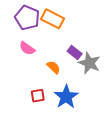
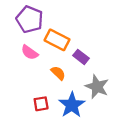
orange rectangle: (52, 19) -> (57, 40), moved
gray star: (89, 63) -> (97, 87), moved

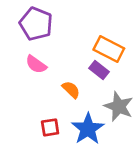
orange rectangle: (57, 40) -> (109, 49), moved

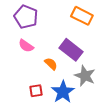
orange rectangle: (109, 49) -> (82, 16), moved
purple rectangle: (99, 70) -> (71, 50), size x1.6

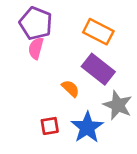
orange rectangle: (82, 16) -> (98, 32), moved
pink semicircle: (26, 46) -> (36, 48), moved, turned 70

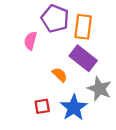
purple pentagon: (36, 23) -> (55, 19), moved
orange rectangle: (98, 32) -> (83, 27), turned 70

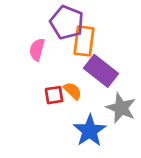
orange rectangle: (83, 27) -> (84, 41), moved
red square: (42, 106) -> (54, 95), moved

